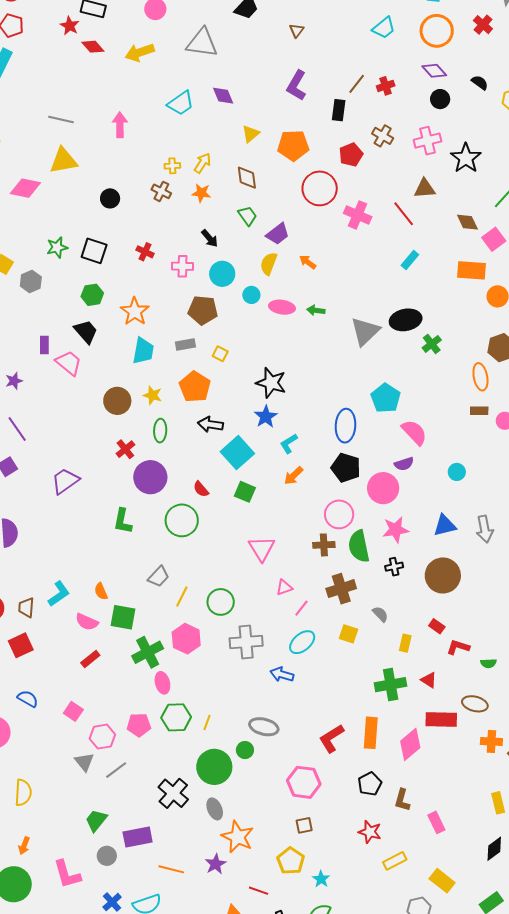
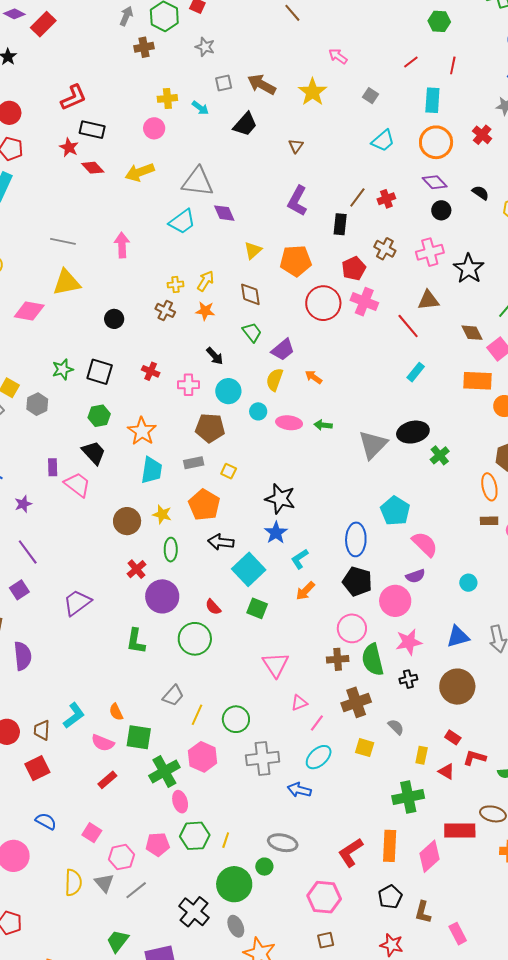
gray triangle: (202, 43) -> (198, 182), moved
pink cross: (358, 215) -> (364, 302), moved
red triangle: (429, 680) -> (446, 771), moved
yellow semicircle: (23, 793) -> (73, 883), moved

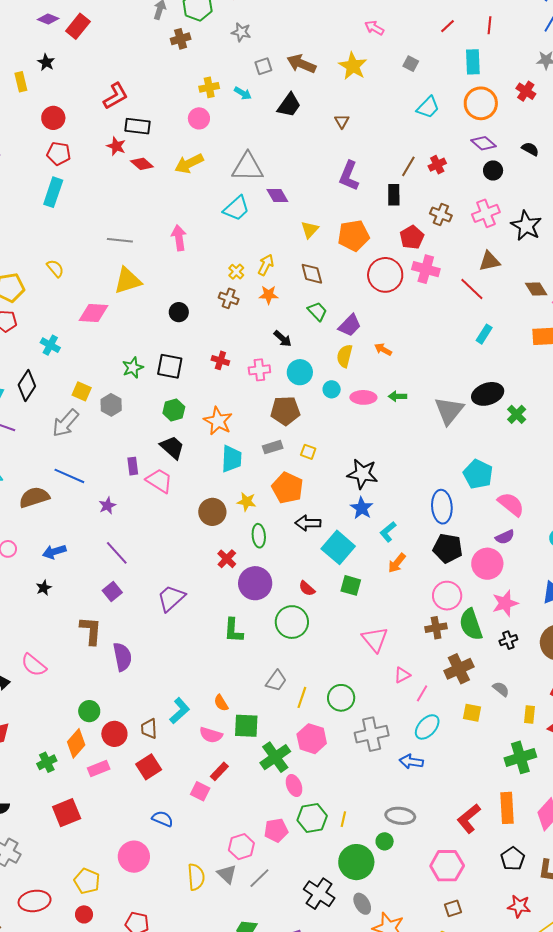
yellow cross: (176, 285) -> (236, 272), turned -35
pink square: (92, 833) -> (200, 791), moved

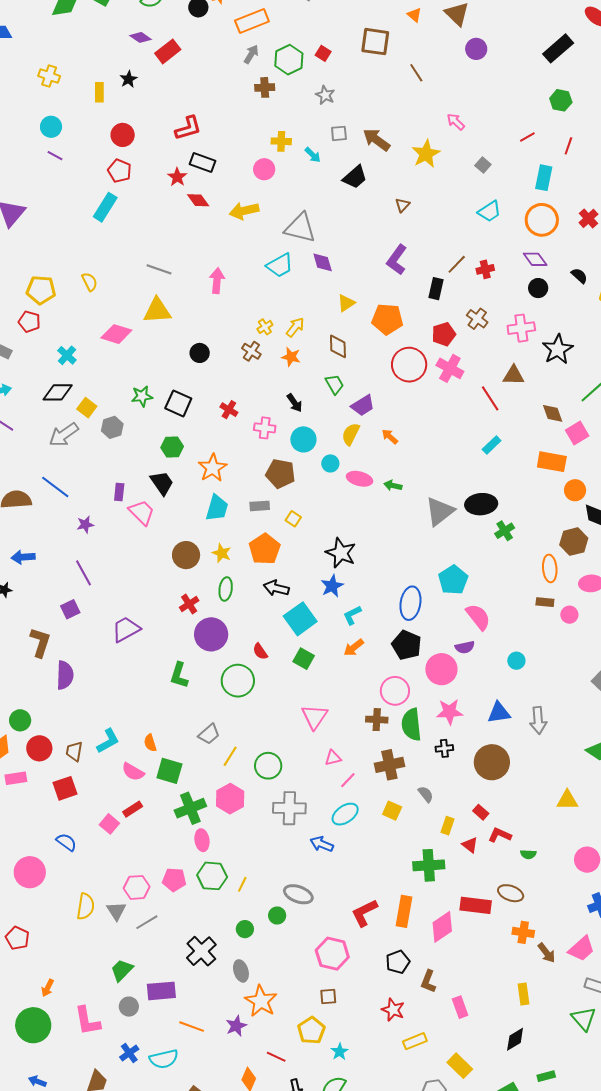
black diamond: (27, 385) -> (58, 392), moved, turned 44
green circle: (356, 862) -> (245, 929), size x0.5

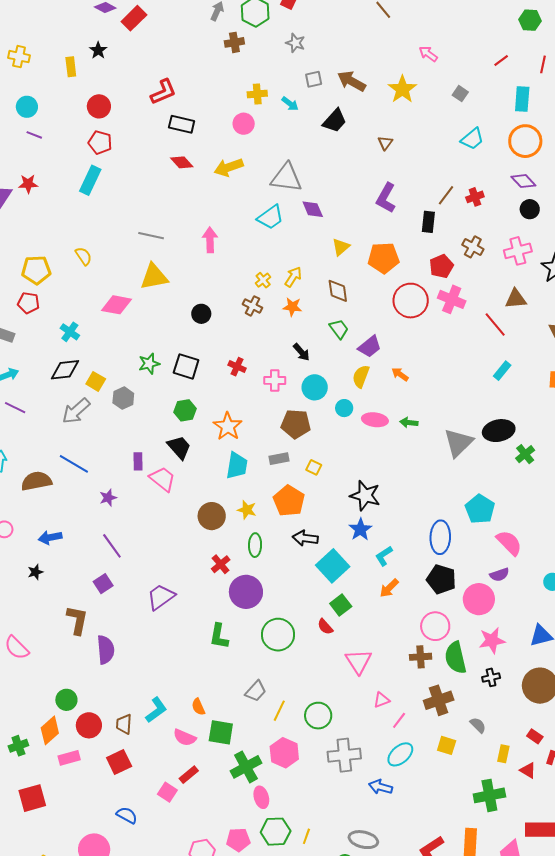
red star: (177, 177) -> (28, 184), moved, turned -30
red semicircle: (260, 651) -> (325, 627), moved
green square: (304, 659) -> (341, 605), turned 30

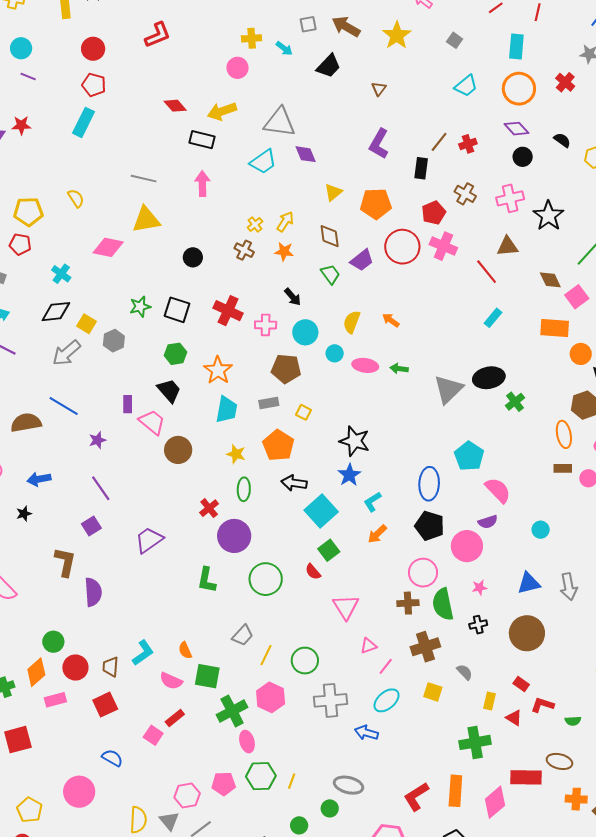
black rectangle: (182, 124) -> (202, 140), moved
purple trapezoid: (370, 347) -> (362, 260), moved
red cross: (237, 367) -> (228, 311), size x1.6
brown circle: (212, 516) -> (178, 450), moved
pink star: (492, 640) -> (480, 588), size x0.6

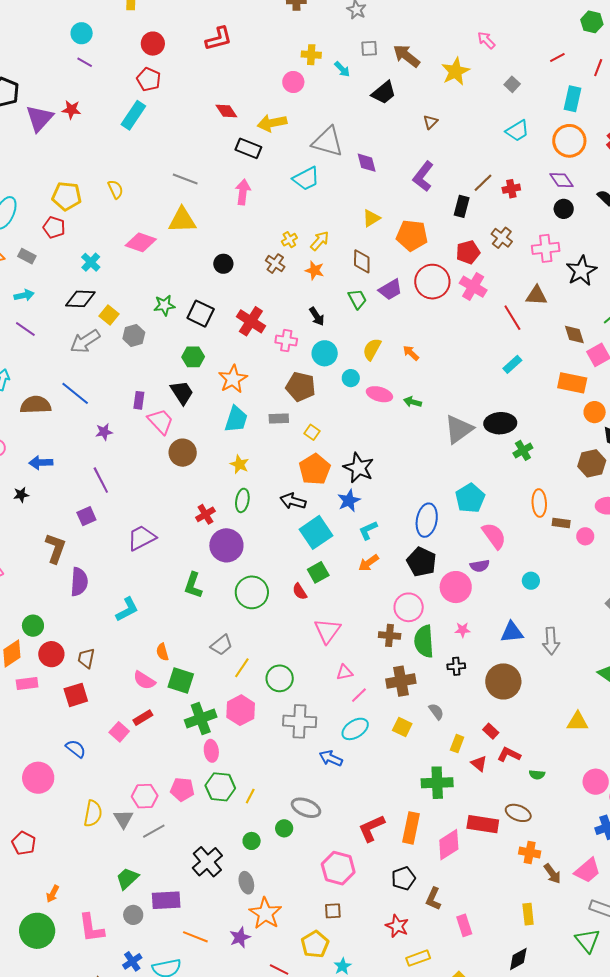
purple diamond: (306, 154) -> (367, 163), moved
orange ellipse: (564, 434) -> (539, 503), moved
orange pentagon: (278, 445) -> (315, 469), moved
cyan L-shape: (143, 653) -> (127, 609), moved

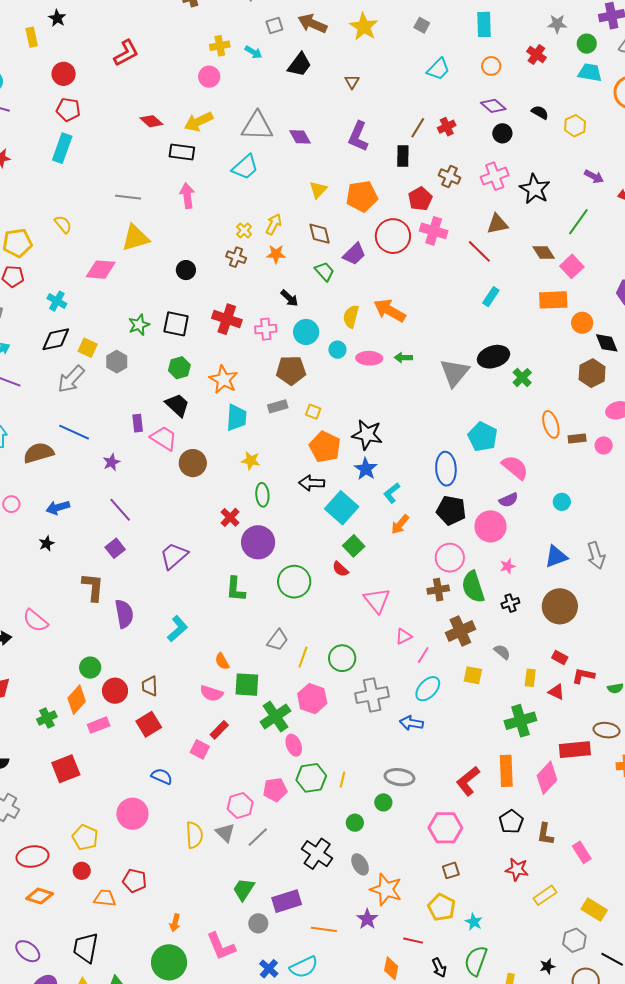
orange circle: (569, 141) -> (491, 66), size x0.6
orange arrow: (411, 353) -> (390, 311), size x1.8

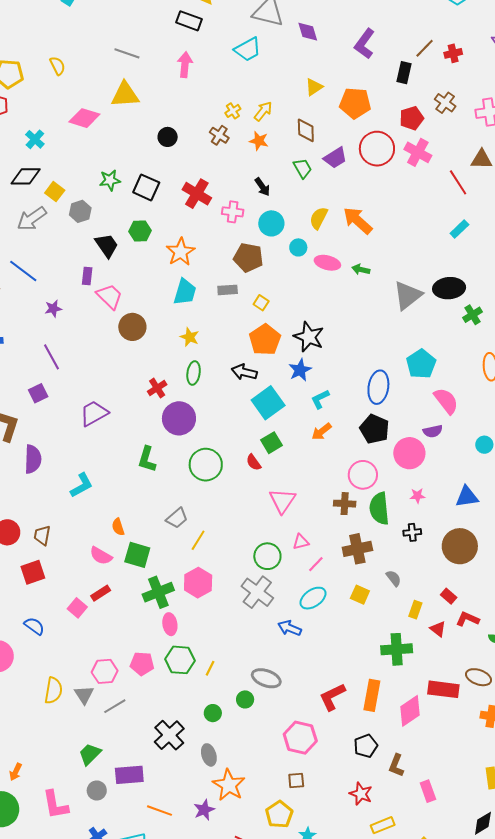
black trapezoid: (177, 405) -> (107, 245), moved
green circle: (342, 658) -> (267, 556), moved
gray cross: (372, 695) -> (257, 592), turned 36

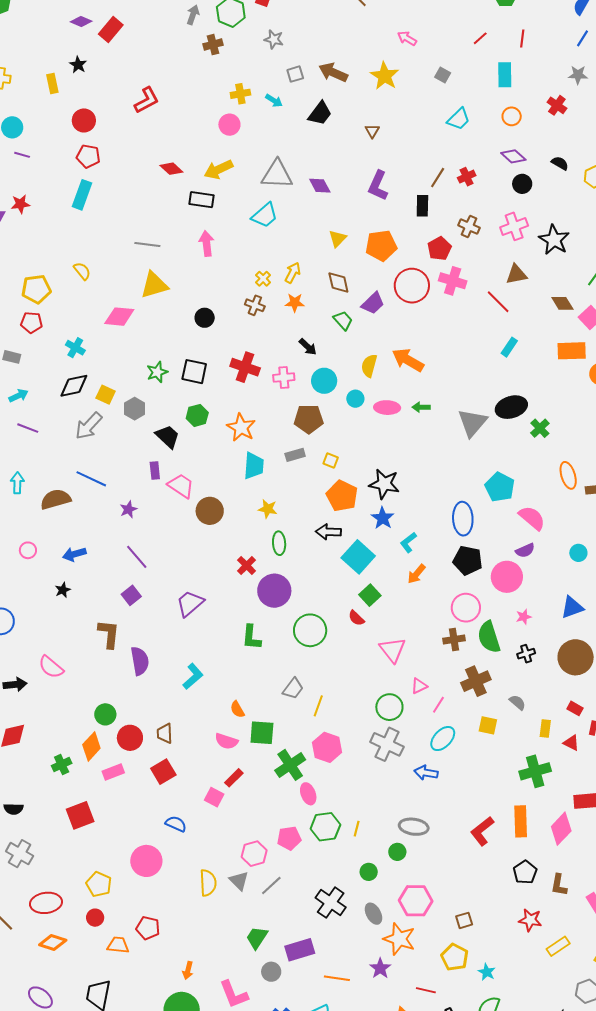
pink hexagon: (300, 738) -> (416, 901), moved

